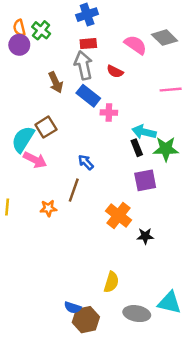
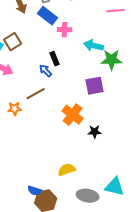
black rectangle: (137, 148) -> (55, 59), moved
brown line: (74, 190) -> (36, 94), turned 42
yellow semicircle: (111, 282) -> (67, 170), turned -126

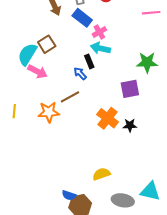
pink cross: (65, 30) -> (99, 32), turned -32
cyan arrow: (94, 46) -> (100, 48), moved
orange star: (15, 109) -> (49, 112), size x1.5
black star: (95, 132) -> (130, 125), moved

